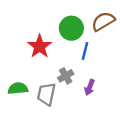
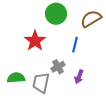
green circle: (71, 28) -> (56, 14), moved

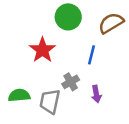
purple arrow: (79, 77) -> (96, 94), turned -32

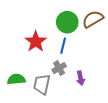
green circle: (68, 17) -> (67, 22), moved
blue line: (91, 55) -> (63, 46), moved

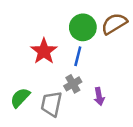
green semicircle: (16, 79) -> (20, 98), turned -42

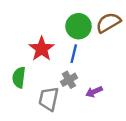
purple arrow: (99, 96) -> (94, 92), turned 77
green semicircle: (20, 98) -> (19, 77), moved, turned -36

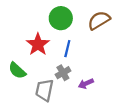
green circle: (78, 26) -> (61, 18), moved
green semicircle: (19, 77) -> (17, 71), turned -54

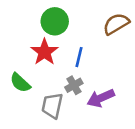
green circle: (61, 18) -> (55, 21), moved
purple arrow: (86, 84) -> (101, 98), size x1.5

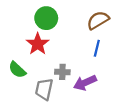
blue line: (79, 57) -> (97, 48), moved
gray cross: (74, 85) -> (62, 72), turned 32

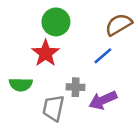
blue line: (97, 48) -> (103, 56), moved, turned 35
green semicircle: (17, 70) -> (21, 85), turned -42

